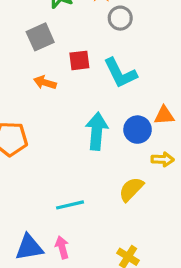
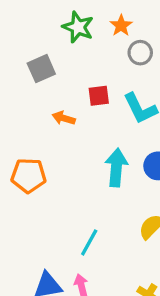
gray square: (40, 37) -> (41, 69), moved
cyan line: (70, 205) -> (89, 242), turned -48

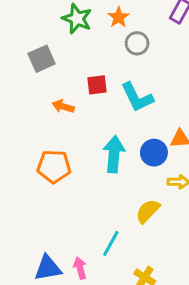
orange pentagon: (29, 175) -> (54, 166), moved
cyan line: (89, 242) -> (111, 243), moved

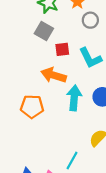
gray square: (42, 59) -> (44, 31), moved, turned -36
orange arrow: (63, 106) -> (54, 75), moved, size x1.6

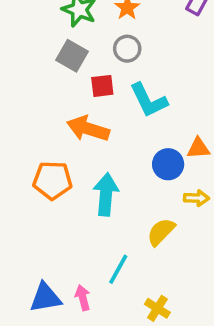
gray circle: (90, 20) -> (127, 49), moved
cyan arrow: (74, 98) -> (106, 194), moved

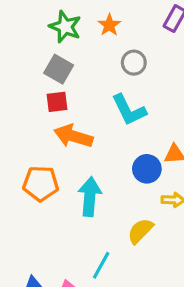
gray circle: (127, 49) -> (134, 63), moved
red square: (102, 86) -> (57, 102), moved

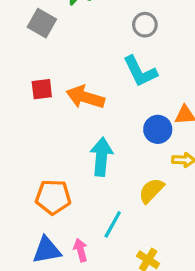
gray square: (59, 69) -> (42, 23), moved
red square: (57, 102) -> (42, 89), moved
orange pentagon: (41, 184) -> (53, 197), moved

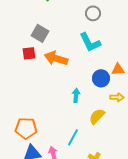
gray square: (42, 23) -> (40, 33), moved
cyan arrow: (101, 157) -> (76, 95), moved, size x0.6
orange pentagon: (53, 197) -> (26, 128), moved

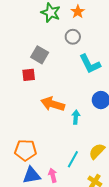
gray circle: (93, 13) -> (73, 37), moved
orange arrow: (56, 58) -> (53, 104), moved
yellow semicircle: (97, 116) -> (97, 151), moved

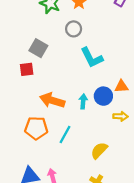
cyan arrow: (76, 117) -> (83, 101), moved
orange pentagon: (26, 150) -> (36, 128), moved
cyan line: (73, 159) -> (65, 134), moved

